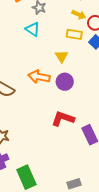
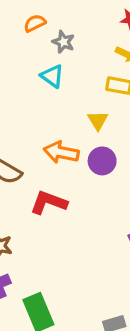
red L-shape: (63, 119) -> (49, 202), moved

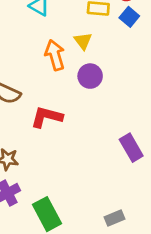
orange arrow: (61, 152) -> (55, 55), moved, turned 68

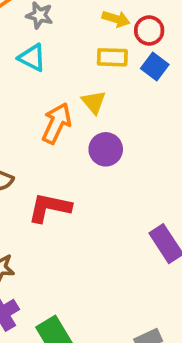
orange arrow: (55, 55) -> (57, 123), turned 44

